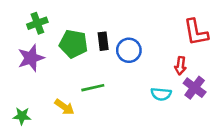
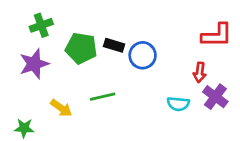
red L-shape: (196, 32) -> (217, 35), turned -80
black rectangle: (103, 41) -> (114, 45), turned -66
yellow arrow: (64, 107) -> (61, 108), moved

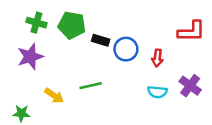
green cross: (41, 25) -> (36, 23), turned 36
green pentagon: (81, 48) -> (72, 25), moved
red arrow: (200, 72) -> (157, 58), moved

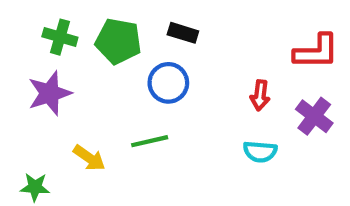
black rectangle: (101, 40) -> (183, 33), moved
blue circle: (126, 49) -> (168, 83), moved
purple cross: (190, 86) -> (314, 116), moved

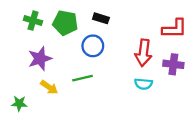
purple star: (50, 93) -> (40, 59), moved
red arrow: (260, 95) -> (143, 53), size x1.6
purple cross: (314, 116) -> (173, 64), turned -30

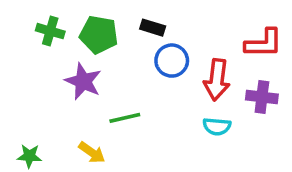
blue circle: (93, 46) -> (172, 61), moved
purple star: (40, 59) -> (83, 81), moved, turned -30
yellow arrow: (49, 87) -> (92, 153), moved

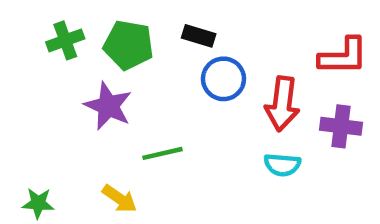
green cross: (50, 31) -> (65, 40), turned -36

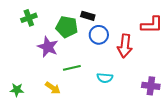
green pentagon: (129, 45) -> (67, 27), moved
purple cross: (341, 126) -> (151, 86), moved
cyan semicircle: (282, 165) -> (105, 78), moved

